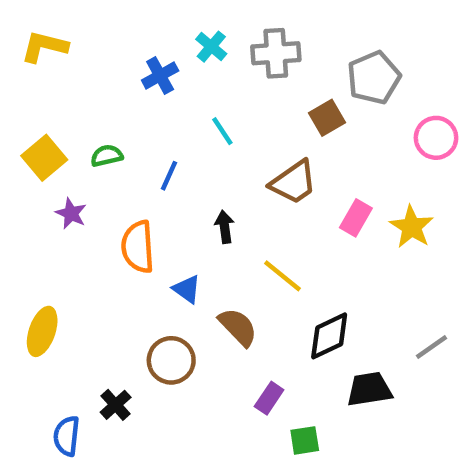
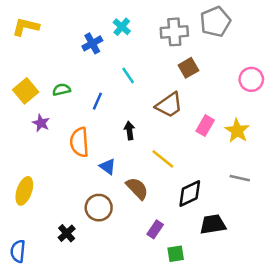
gray cross: (276, 53) -> (174, 32), moved
gray pentagon: (374, 78) -> (215, 22), moved
gray line: (432, 347) -> (240, 178), moved, turned 48
blue semicircle: (67, 436) -> (18, 251), moved

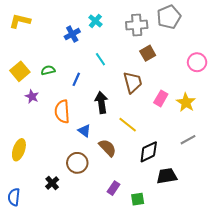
brown trapezoid: (169, 105) -> (133, 82), turned -70
black arrow: (129, 131) -> (101, 102), size x1.5
gray line: (240, 178) -> (188, 140), turned -42
purple rectangle: (155, 229) -> (114, 188), moved

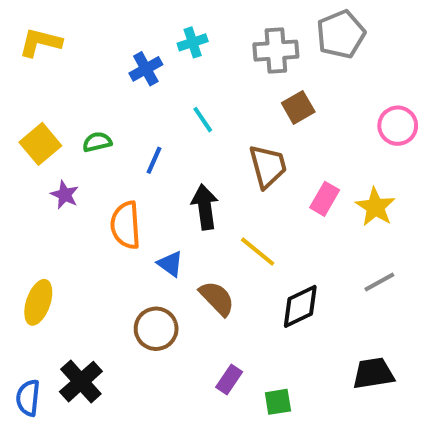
cyan cross: (95, 21) -> (193, 42), turned 32
black trapezoid: (167, 176) -> (373, 373), moved
black cross: (52, 183) -> (81, 382), moved, size x1.5

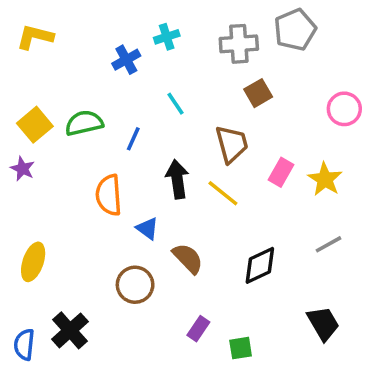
green semicircle: (97, 142) -> (84, 123), size x1.5
purple star: (65, 195) -> (23, 169), moved
yellow line: (258, 252) -> (223, 193), moved
black trapezoid: (373, 373) -> (323, 323), turned 69

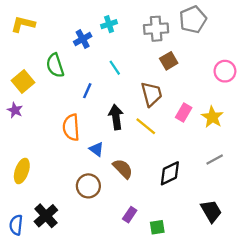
green semicircle: (84, 123) -> (55, 65), moved, turned -95

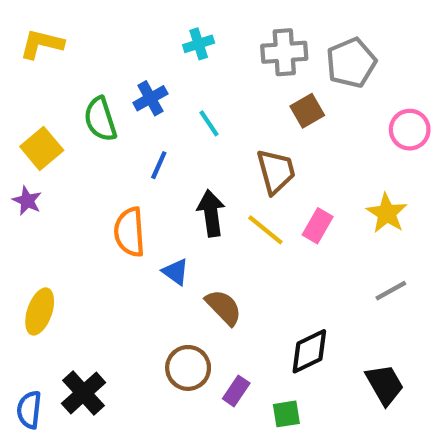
gray pentagon: (193, 19) -> (351, 63), moved
blue cross: (83, 39) -> (150, 98), moved
pink rectangle: (184, 112) -> (318, 226), moved
black diamond: (170, 173) -> (309, 351), moved
brown circle: (88, 186) -> (188, 368), moved

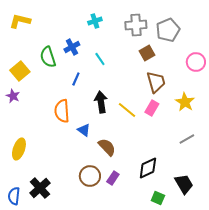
brown trapezoid: (276, 171) -> (156, 82), moved
purple rectangle: (236, 391) -> (113, 178), moved
green square: (286, 414) -> (158, 198), moved, turned 32

